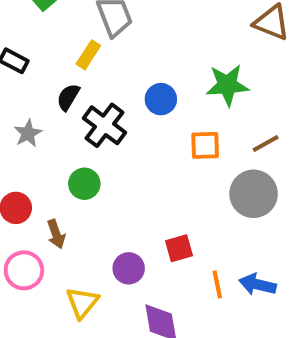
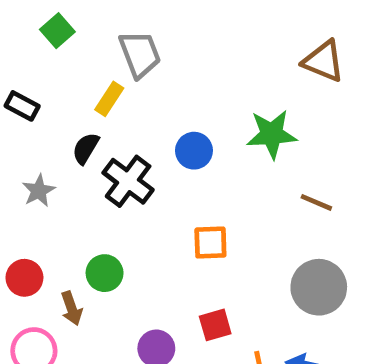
brown line: (266, 143) -> (316, 202), turned 52
orange square: (205, 145) -> (210, 242), moved
green circle: (84, 184) -> (105, 273), moved
gray circle: (254, 194) -> (319, 287), moved

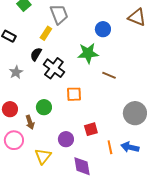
green star: (272, 134) -> (88, 53), moved
blue circle: (194, 151) -> (103, 29), moved
brown line: (316, 202) -> (109, 75), moved
orange square: (210, 242) -> (74, 94), moved

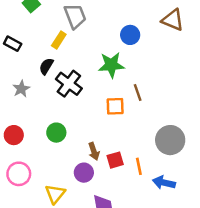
brown line: (109, 75) -> (138, 93), turned 48
orange square: (74, 94) -> (115, 106), moved
brown arrow: (30, 122) -> (94, 151), moved
orange line: (110, 147) -> (139, 166), moved

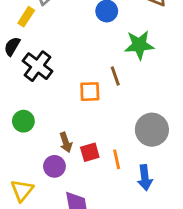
green star: (111, 65) -> (139, 45), moved
blue arrow: (164, 183) -> (145, 178), turned -110

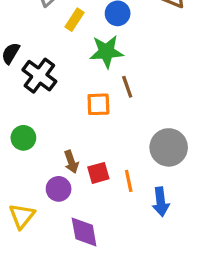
yellow rectangle: (26, 17) -> (74, 20), moved
green star: (139, 45) -> (106, 52), moved

